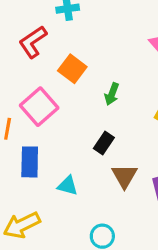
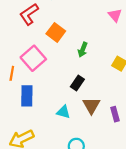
cyan triangle: (68, 186) -> (63, 112), moved

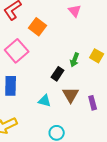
pink triangle: (115, 15) -> (75, 11), moved
green arrow: (83, 50) -> (75, 60), moved

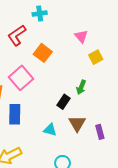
yellow square: (97, 56) -> (96, 57), moved, turned 32

